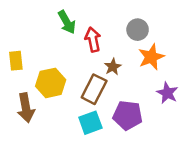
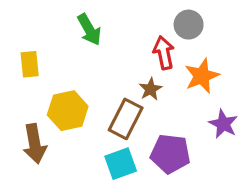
gray circle: (138, 30) -> (189, 25), moved
red arrow: (93, 40) -> (164, 53), moved
yellow rectangle: (16, 61) -> (30, 64), moved

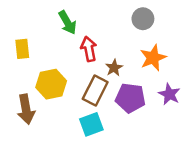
red arrow: (164, 53) -> (89, 49), moved
purple pentagon: (170, 154) -> (130, 98), moved

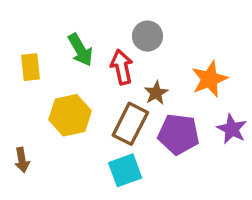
gray circle: (143, 19) -> (148, 36), moved
green arrow: (67, 22) -> (80, 50), moved
brown arrow: (26, 109) -> (22, 160), moved, size x0.6

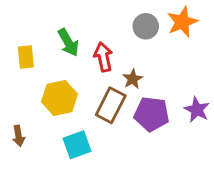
gray circle: (148, 36) -> (146, 26), moved
orange star: (209, 79) -> (182, 22), moved
cyan square: (125, 170) -> (77, 145), moved

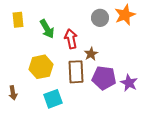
yellow rectangle: (26, 57) -> (18, 20), moved
brown rectangle: (111, 105) -> (76, 72), turned -30
purple star: (197, 110) -> (129, 83), moved

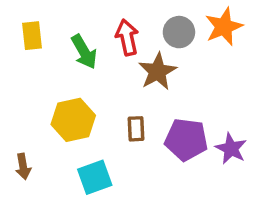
red arrow: (71, 39) -> (127, 37), moved
brown star: (91, 54) -> (157, 71), moved, size x1.5
brown rectangle: (76, 72) -> (136, 129), size x0.6

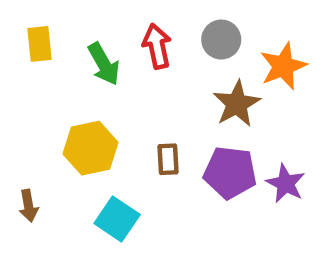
orange star: (224, 27) -> (283, 66), moved
brown star: (157, 71) -> (237, 104), moved
cyan square: (95, 177) -> (117, 219), turned -36

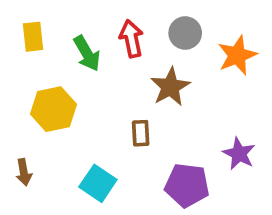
brown star: (237, 104) -> (170, 87), moved
yellow hexagon: (90, 148) -> (53, 109), moved
purple pentagon: (230, 172) -> (187, 185), moved

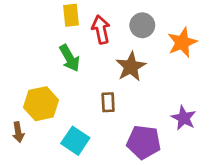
yellow rectangle: (33, 37) -> (71, 15), moved
green arrow: (87, 53) -> (70, 58), moved
yellow hexagon: (53, 109) -> (41, 104), moved

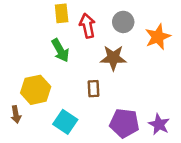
brown star: (131, 67) -> (113, 58), turned 30
purple star: (184, 118) -> (159, 124), moved

